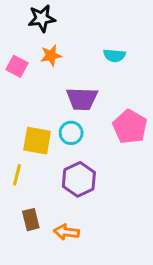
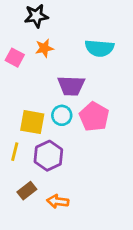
cyan semicircle: (114, 56) -> (99, 48), size x1.5
pink pentagon: (130, 127) -> (94, 117), moved
purple hexagon: (79, 179) -> (48, 156), moved
brown rectangle: (31, 220) -> (27, 191), turned 66

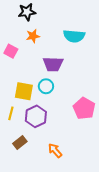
pink square: (15, 58) -> (11, 51), moved
pink pentagon: (94, 117) -> (84, 108), moved
orange arrow: (58, 201) -> (55, 151), moved, turned 42

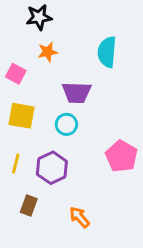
cyan semicircle: (74, 36) -> (107, 52), turned 90
yellow square: (24, 91) -> (22, 116), moved
brown rectangle: (20, 143) -> (29, 206), turned -32

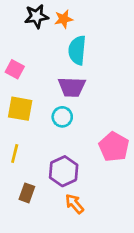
orange star: (48, 52) -> (64, 19), moved
cyan semicircle: (107, 52) -> (77, 50), moved
purple hexagon: (52, 168) -> (64, 171), moved

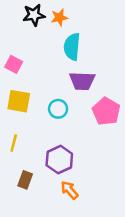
purple trapezoid: (72, 87) -> (82, 81), moved
pink pentagon: (114, 147) -> (106, 111), moved

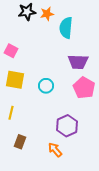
cyan semicircle: (72, 47) -> (66, 28), moved
purple trapezoid: (82, 81) -> (78, 62), moved
purple hexagon: (59, 160) -> (67, 126), moved

